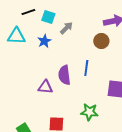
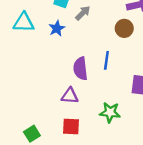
purple triangle: (45, 87) -> (70, 96), moved

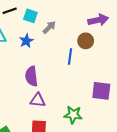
blue line: (106, 60) -> (70, 56), moved
purple semicircle: (80, 69) -> (32, 76), moved

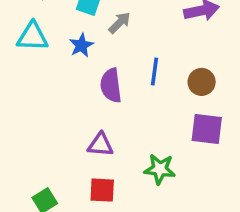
brown circle: (86, 41) -> (202, 82), moved
purple semicircle: (32, 76) -> (111, 85), moved

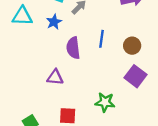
purple square: (207, 129) -> (136, 76), turned 30
purple triangle: (100, 145) -> (55, 77), moved

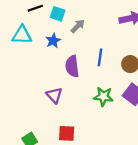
purple triangle: (55, 77) -> (54, 95), turned 42
green star: (105, 102) -> (103, 96), moved

